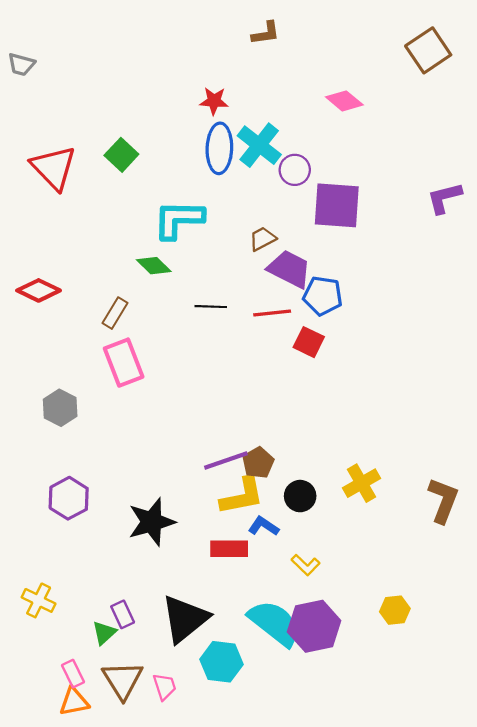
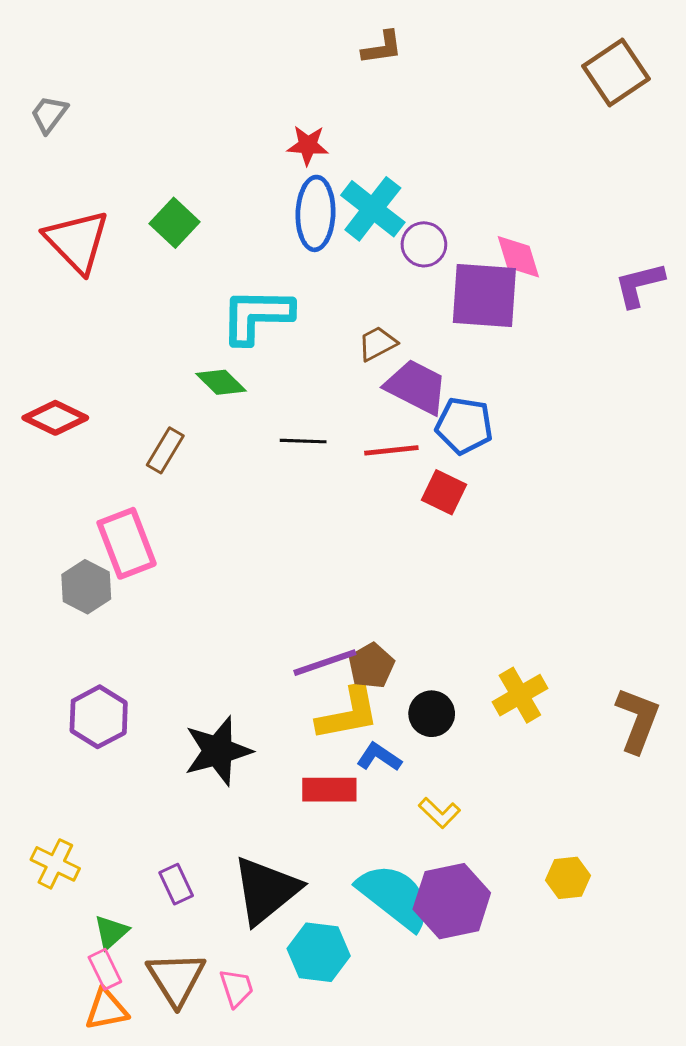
gray trapezoid: (21, 64) -> (49, 114), moved, turned 112
pink diamond: (344, 101) -> (518, 257), moved, turned 33
pink rectangle: (124, 363) -> (127, 543), moved
green triangle: (104, 633) -> (111, 932), moved

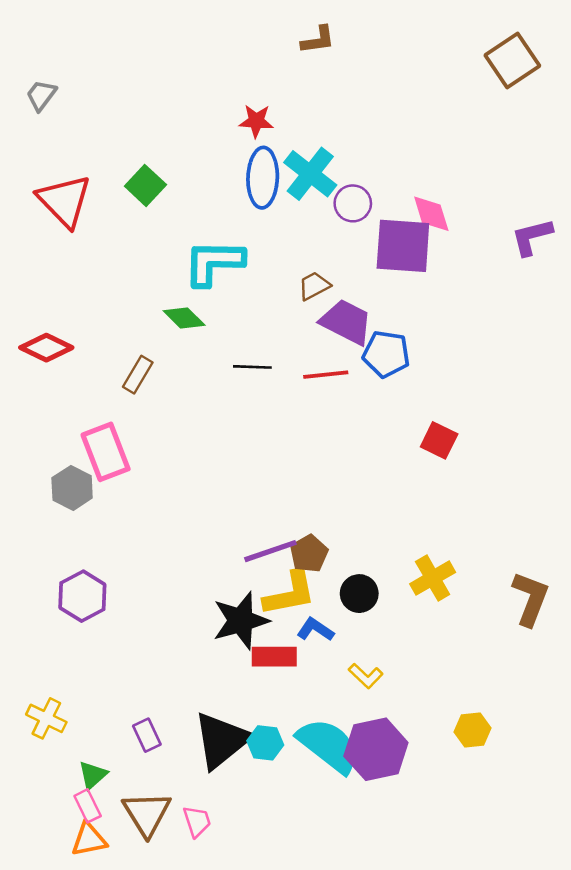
red square: (444, 492) -> (439, 440), moved
black star: (218, 751) -> (241, 621), moved
cyan hexagon: (319, 952) -> (265, 743), moved, size x0.7

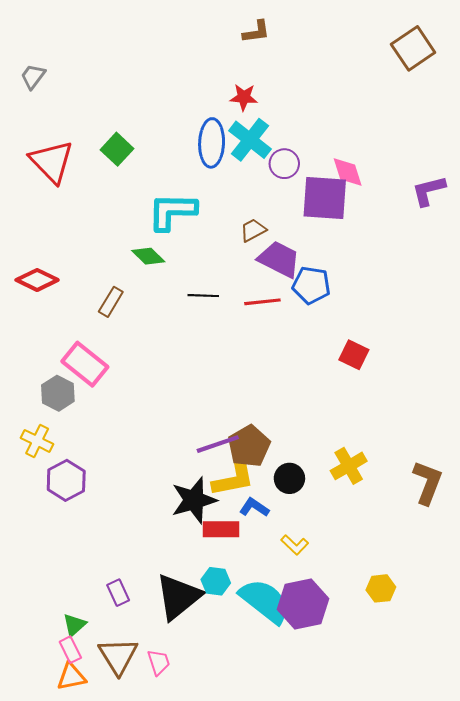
red star: (256, 121) -> (244, 97), moved
pink rectangle: (106, 452) -> (85, 364), turned -30
brown pentagon: (309, 554) -> (249, 446), size x1.4
yellow cross: (46, 718) -> (37, 441), moved
cyan hexagon: (265, 743) -> (216, 581), moved

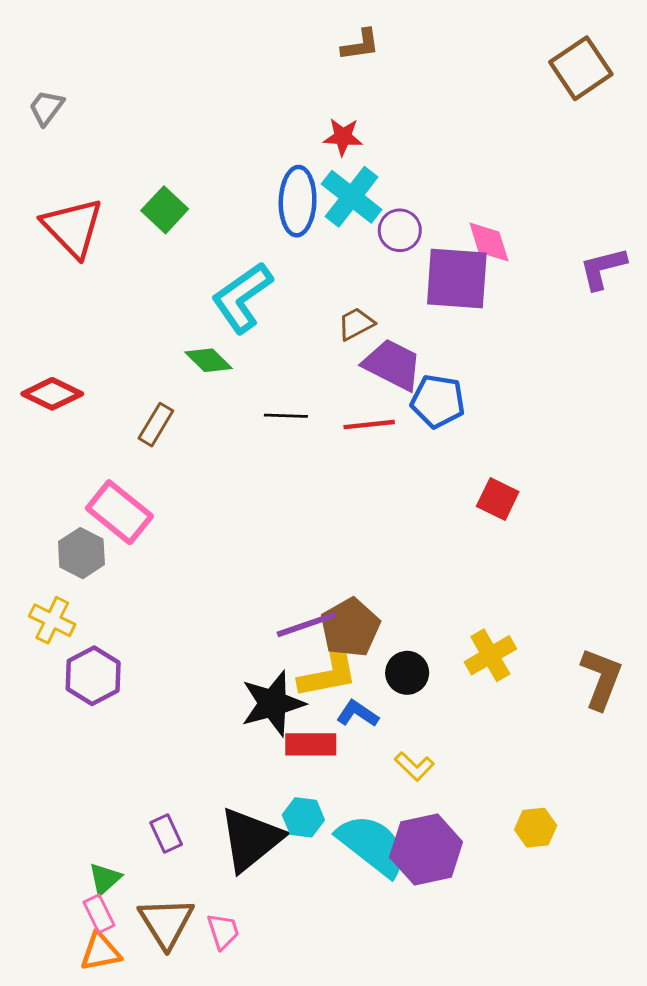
cyan L-shape: (172, 211) -> (242, 297), turned -36

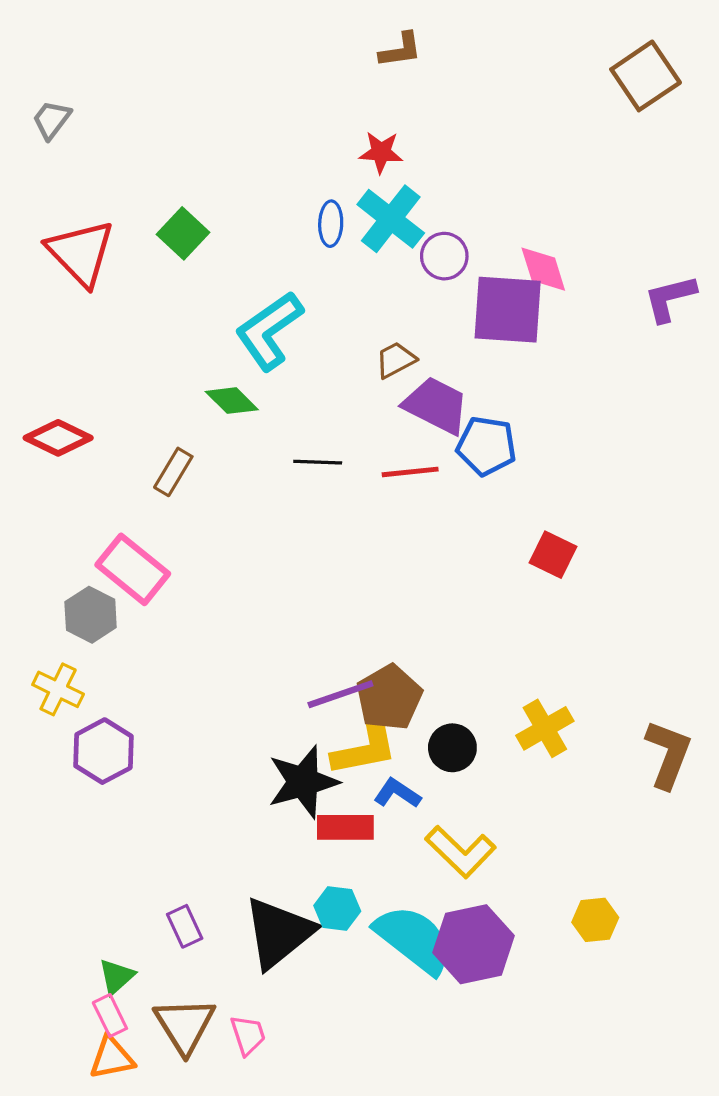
blue ellipse: (298, 201) -> (331, 224), size x0.6
yellow L-shape: (414, 766) -> (461, 852), size x1.6

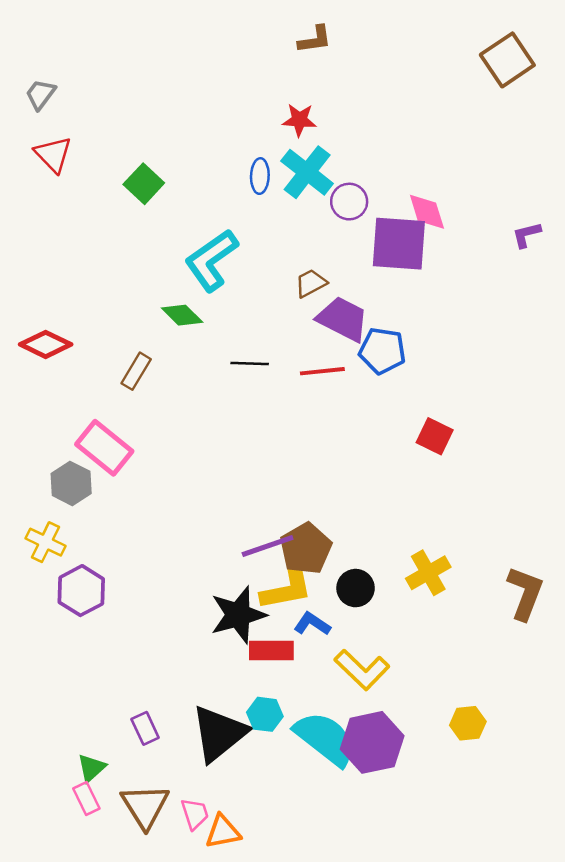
red triangle: (81, 253) -> (53, 154), moved, size x0.7
purple L-shape: (670, 298) -> (526, 235), size x0.7
orange triangle: (112, 1058) -> (223, 832), moved

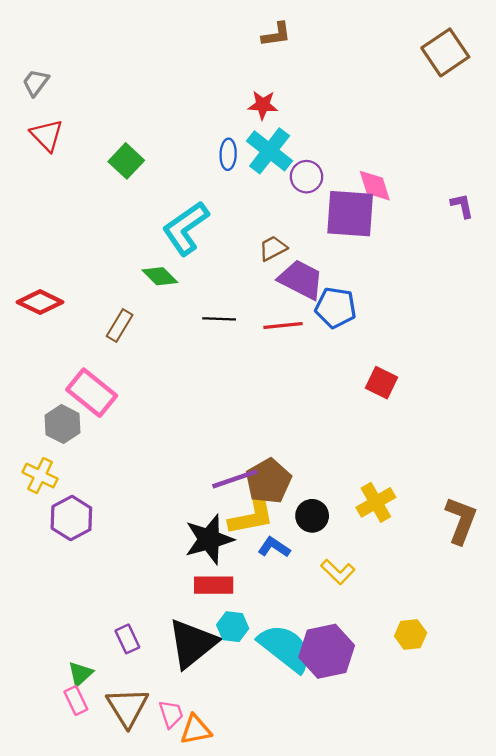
purple L-shape: (526, 235) -> (462, 206), turned 92
red rectangle: (271, 651) -> (214, 585), moved
yellow L-shape: (362, 670) -> (338, 572), moved, size x0.7

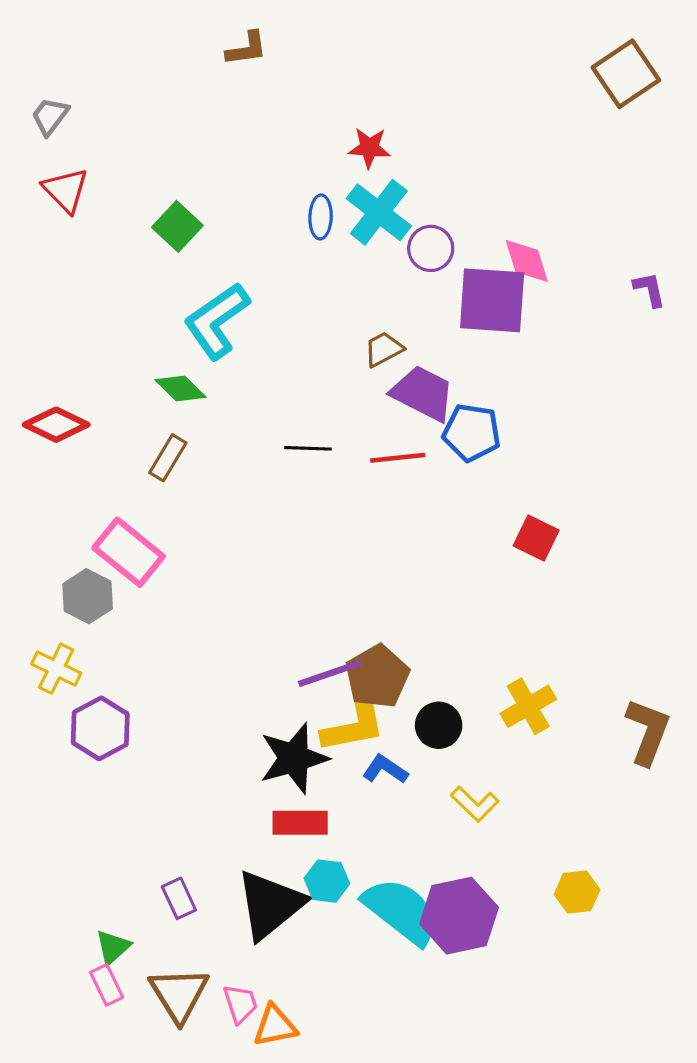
brown L-shape: (276, 34) -> (247, 49), moved
cyan L-shape: (186, 228) -> (217, 321), moved
green diamond: (160, 276) -> (181, 388), moved

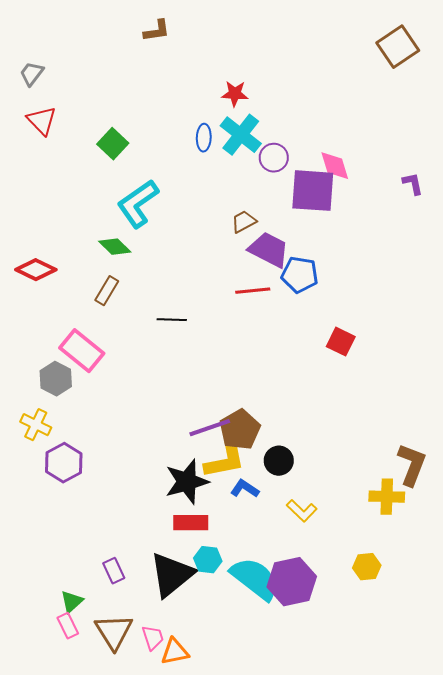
black line: (308, 448) -> (172, 320), moved
yellow cross: (528, 706) -> (387, 497), moved, turned 32

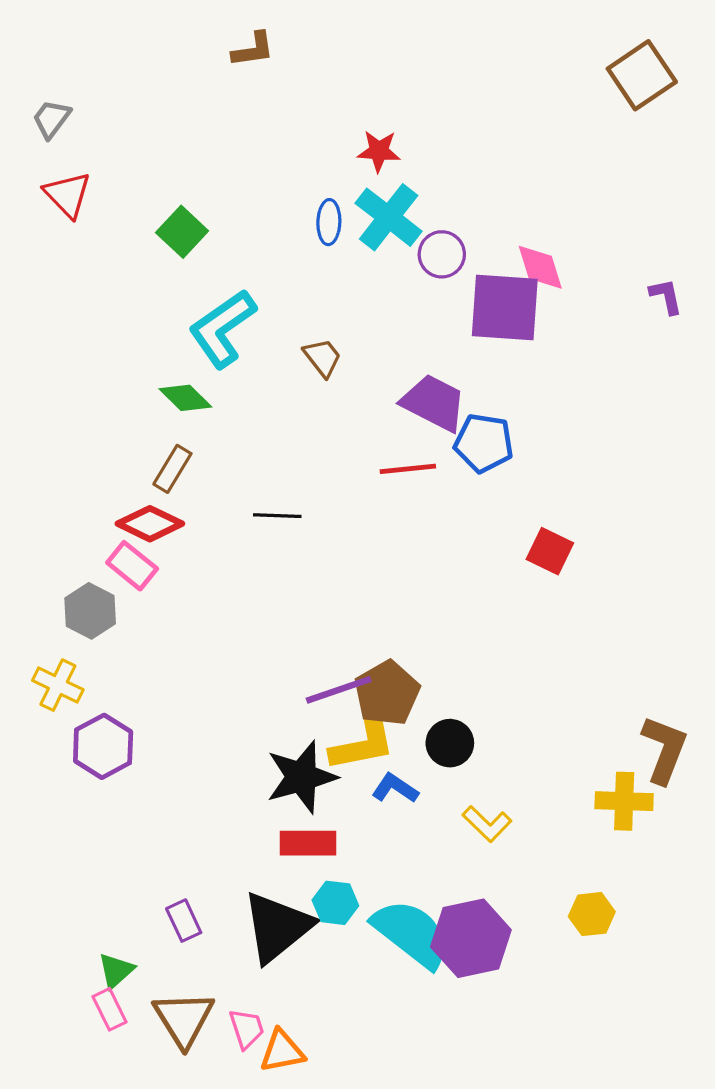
brown trapezoid: (244, 222) -> (322, 358), moved, turned 80
red diamond: (36, 270) -> (150, 524), moved
pink rectangle: (82, 351) -> (132, 566), size x0.7

